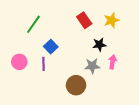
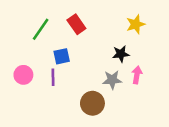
red rectangle: (84, 20) -> (76, 24), moved
blue square: (51, 47) -> (62, 56), turned 32

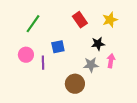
red rectangle: (76, 24) -> (80, 20), moved
blue square: (62, 56) -> (58, 47), moved
pink circle: (23, 75) -> (26, 55), moved

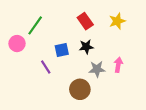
black star: (98, 44) -> (86, 47), moved
pink circle: (26, 55) -> (17, 44), moved
purple line: (43, 63) -> (46, 67), turned -32

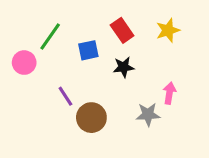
blue square: (62, 50) -> (88, 50), moved
gray star: (97, 69) -> (148, 115), moved
brown circle: (80, 89) -> (91, 118), moved

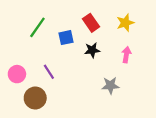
pink circle: (24, 63) -> (17, 74), moved
pink arrow: (169, 93) -> (126, 55), moved
brown circle: (91, 118) -> (35, 98), moved

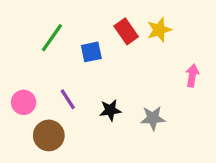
yellow star: (125, 23) -> (159, 30), moved
black star: (92, 50) -> (110, 110), moved
pink arrow: (126, 55) -> (192, 76), moved

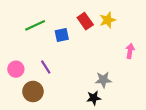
green line: (52, 38) -> (35, 25), turned 30
black star: (110, 110) -> (94, 98), moved

